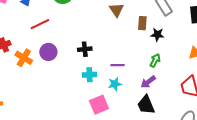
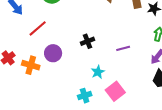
cyan cross: (90, 75) -> (85, 96), moved
cyan star: (115, 84) -> (98, 72), moved

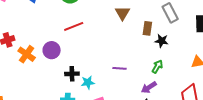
red line: (38, 28) -> (74, 26), moved
black cross: (88, 41) -> (72, 74), moved

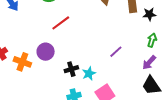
purple line: (119, 68) -> (116, 52), turned -32

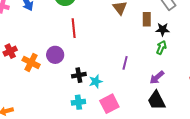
red line: (61, 23) -> (74, 28), turned -66
green arrow: (152, 40) -> (161, 47), moved
purple line: (116, 52) -> (125, 63), turned -40

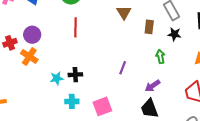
black star: (163, 29) -> (174, 34), moved
green arrow: (161, 47) -> (160, 57), turned -40
purple circle: (55, 55) -> (32, 35), moved
cyan star: (96, 81) -> (57, 78), moved

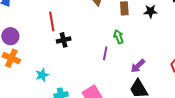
green arrow: (160, 57) -> (119, 37), moved
black cross: (75, 75) -> (64, 40), moved

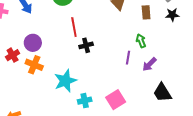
purple arrow: (138, 66) -> (149, 64), moved
cyan star: (42, 75) -> (65, 81), size x1.6

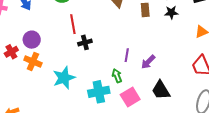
green arrow: (141, 41) -> (117, 76), moved
pink square: (116, 100) -> (130, 97), moved
cyan cross: (85, 101) -> (99, 92), moved, size x1.5

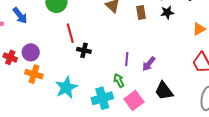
black cross: (85, 42) -> (84, 50), turned 32
red cross: (11, 52) -> (10, 57), moved, turned -32

